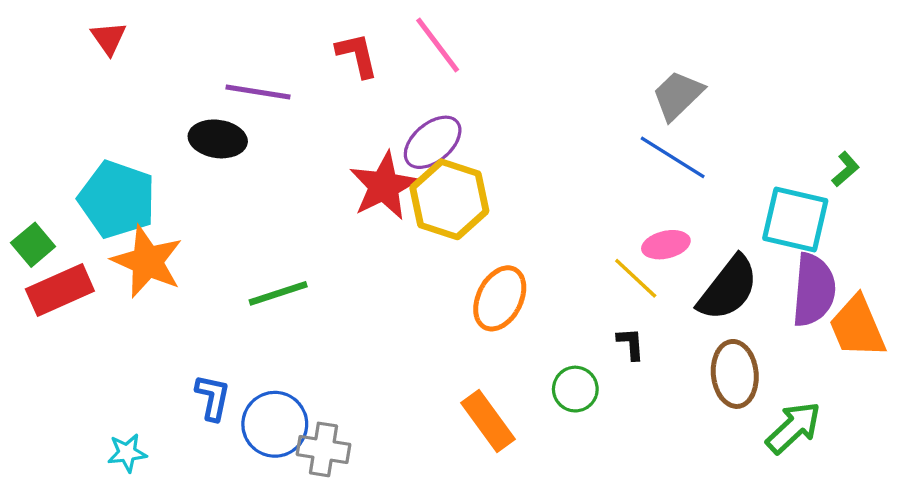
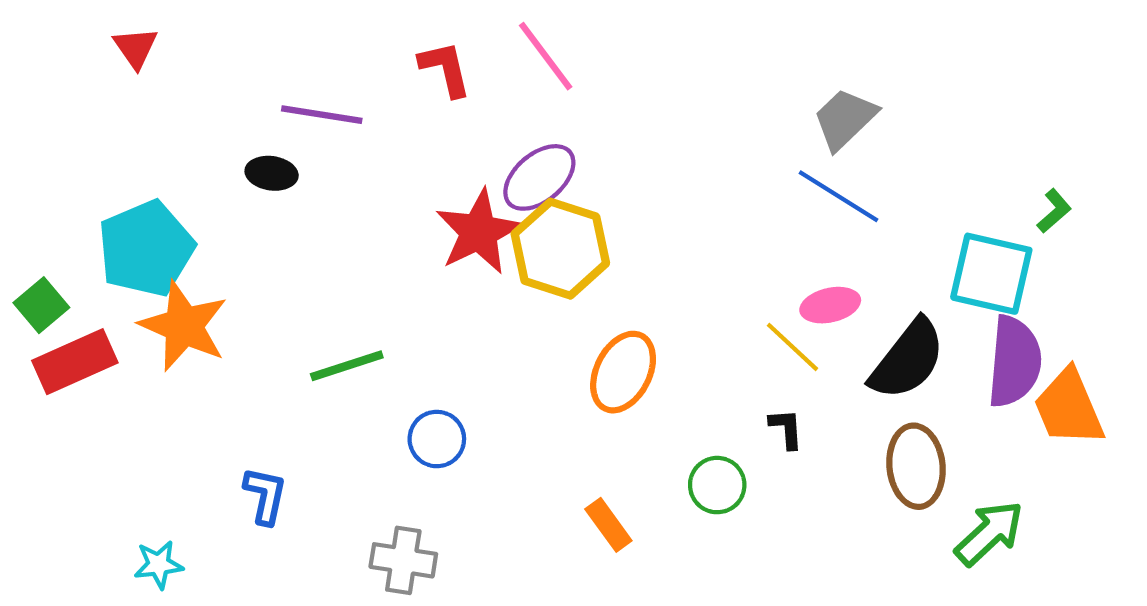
black ellipse: (218, 139) -> (272, 173), size x0.7
cyan pentagon: (117, 199) -> (146, 249), turned 30
orange rectangle: (488, 421) -> (608, 525), size x0.7
blue circle: (275, 424) -> (437, 439), moved, size x0.7

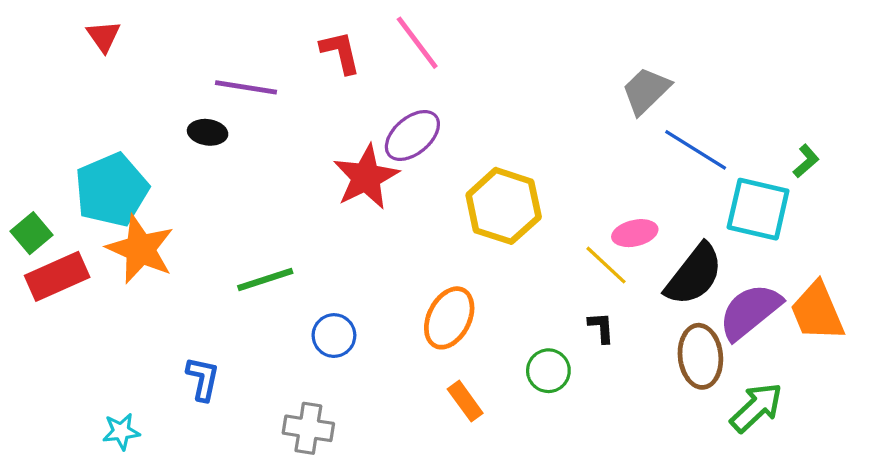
blue line: (839, 196) -> (696, 150), moved
yellow hexagon: (560, 249) -> (504, 206), moved
purple semicircle: (1014, 362) -> (750, 312), moved, turned -134
orange ellipse: (623, 372) -> (449, 318), moved

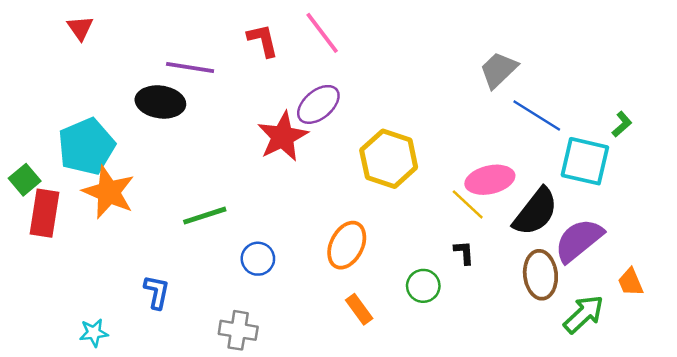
black ellipse: (208, 132) -> (160, 102), size x1.6
pink ellipse: (635, 233) -> (490, 180), size x1.4
red rectangle: (57, 276) -> (44, 213), turned -57
orange trapezoid: (817, 312) -> (631, 282), moved, size x0.6

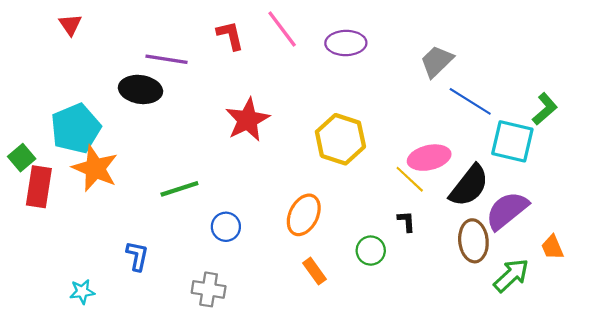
purple ellipse: (318, 104) -> (346, 43), moved, turned 39
green L-shape: (622, 124) -> (545, 109), size x1.4

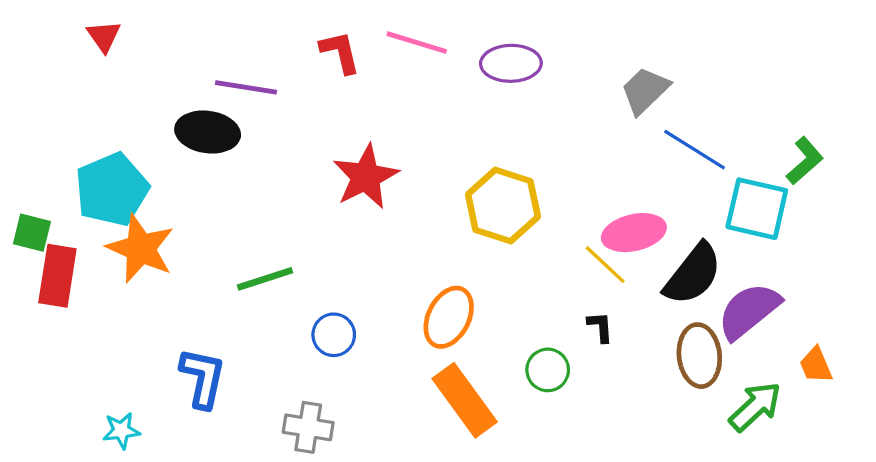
pink line: (282, 29) -> (417, 43), turned -36
green square: (22, 158) -> (32, 233), turned -36
blue L-shape: (137, 256) -> (203, 378), size x1.4
orange rectangle: (315, 271) -> (465, 400), size x1.8

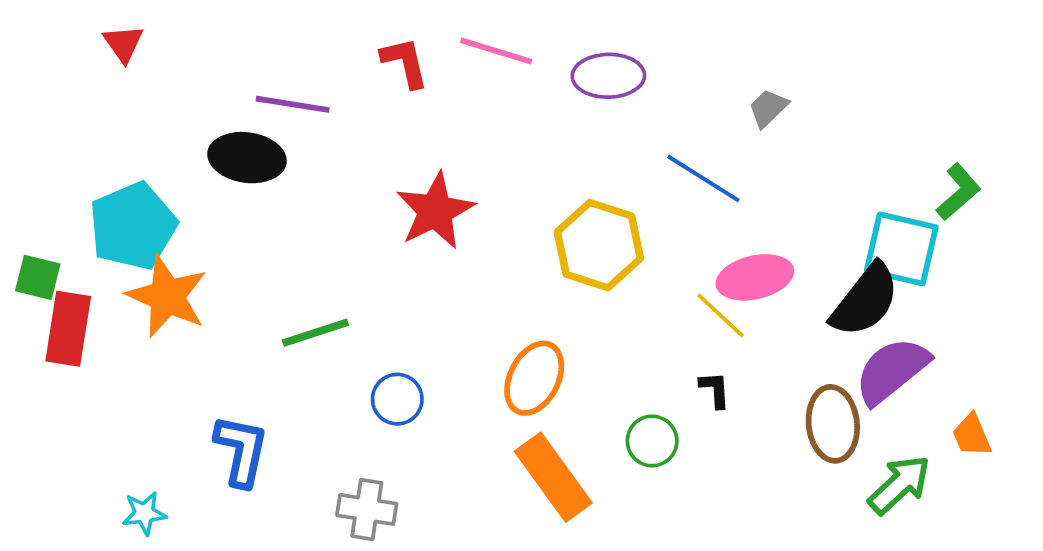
gray trapezoid: (645, 90) -> (768, 108), size x0.7
blue line: (695, 150) -> (703, 178), moved
black semicircle: (693, 274) -> (865, 300), moved

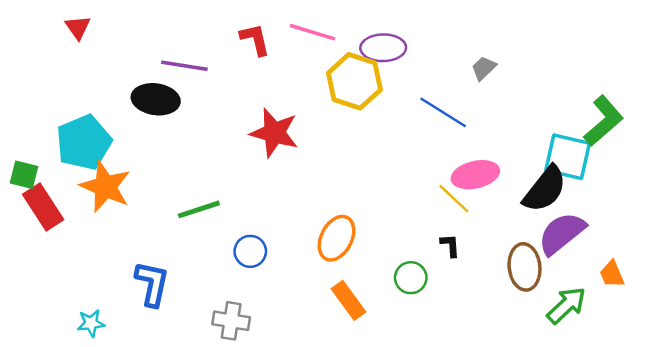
green L-shape: (958, 192) -> (604, 121), size x1.4
red star: (435, 211) -> (274, 133), turned -30
yellow hexagon: (599, 245) -> (354, 81), moved
red rectangle: (68, 329) -> (43, 207), turned -42
orange rectangle: (553, 477) -> (348, 300), size x0.7

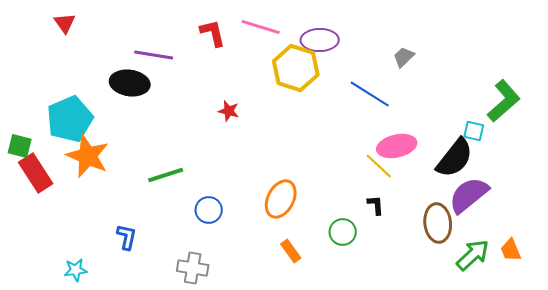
red star: (274, 133) -> (229, 111), size x0.5
cyan square: (568, 157) -> (474, 131), size x0.5
orange trapezoid: (612, 274) -> (511, 250), moved
blue L-shape: (152, 284) -> (127, 237), size x0.7
orange rectangle: (348, 300) -> (291, 251), size x0.7

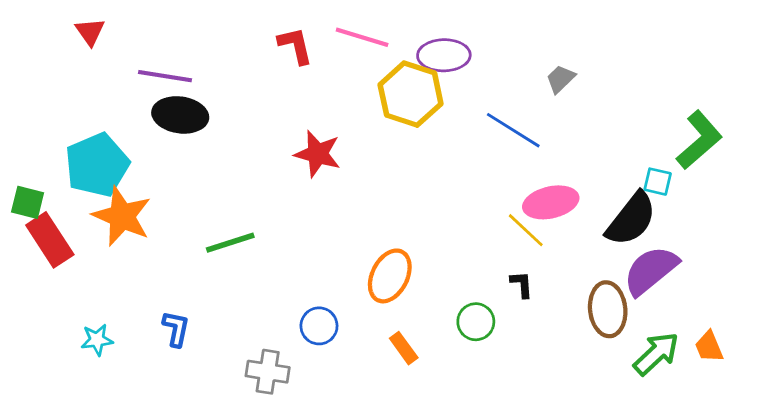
purple line: (154, 55) -> (165, 76), moved
red star: (229, 111) -> (318, 154), size x1.6
blue circle: (209, 210) -> (319, 326), moved
cyan star: (76, 270) -> (97, 340), moved

